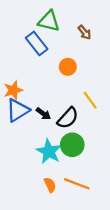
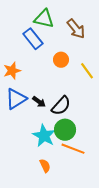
brown arrow: (85, 32) -> (76, 29), size x1.5
orange star: (13, 90) -> (12, 71), moved
yellow line: (90, 100) -> (87, 71), moved
orange line: (77, 184) -> (73, 149), moved

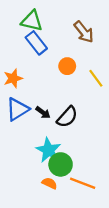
green triangle: (44, 19) -> (32, 21), moved
green circle: (65, 130) -> (61, 164), moved
orange line: (73, 149) -> (83, 183), moved
orange semicircle: (45, 166) -> (50, 183), turned -40

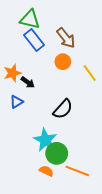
brown arrow: (84, 32) -> (66, 38), moved
blue triangle: (17, 109) -> (16, 102), size x0.6
black arrow: (43, 113) -> (28, 82), moved

